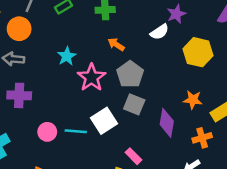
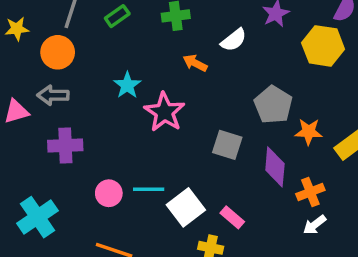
white semicircle: (160, 32) -> (234, 40), moved
yellow hexagon: (198, 52) -> (323, 46), moved
gray pentagon: (130, 74) -> (273, 105), moved
white square: (104, 121) -> (186, 207), moved
orange cross: (202, 138) -> (310, 192), moved

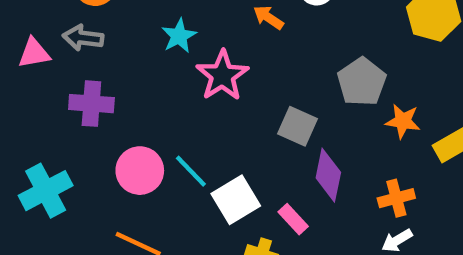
purple diamond: (275, 167) -> (328, 175), moved
cyan line: (149, 189) -> (191, 171), turned 40
pink circle: (109, 193) -> (140, 171), size x1.4

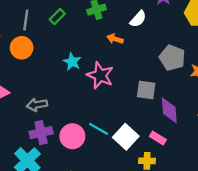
gray arrow: (83, 38) -> (37, 105), moved
purple cross: (91, 104) -> (41, 133), moved

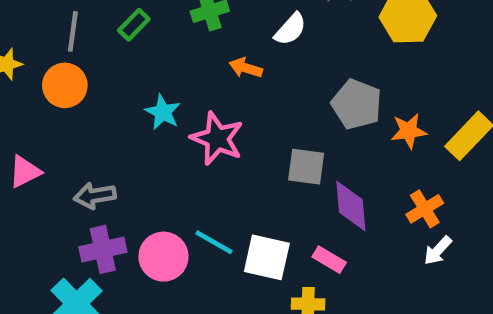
white square: (126, 137) -> (267, 257), turned -30

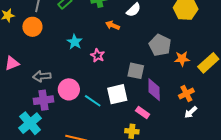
pink star: (217, 139) -> (98, 55), size x0.6
pink circle: (163, 257) -> (69, 89), moved
white square: (267, 257) -> (117, 94), moved, turned -30

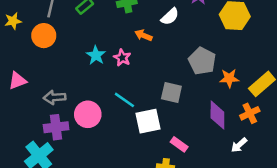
pink star: (98, 55) -> (122, 58), moved
purple diamond: (154, 90) -> (217, 115), moved
orange cross: (186, 93) -> (250, 113), moved
cyan line: (93, 101) -> (124, 100), moved

